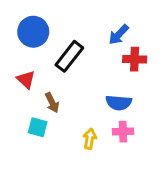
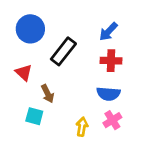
red cross: (135, 59) -> (111, 61), moved
pink cross: (123, 132) -> (112, 120), turned -30

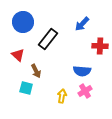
red cross: (111, 61) -> (100, 46), moved

